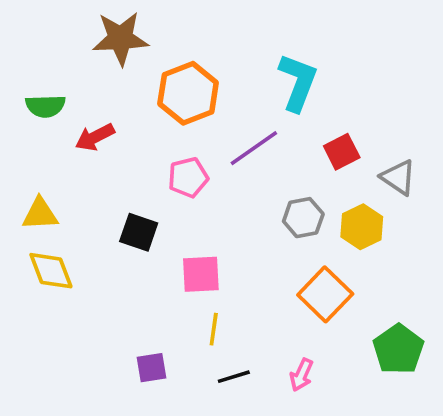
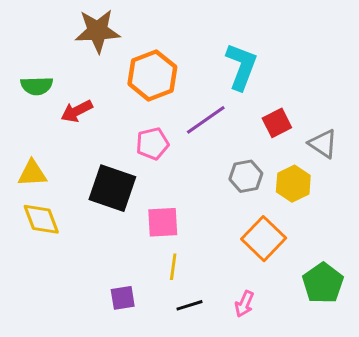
black square: (139, 232) -> (112, 188), size x1.5

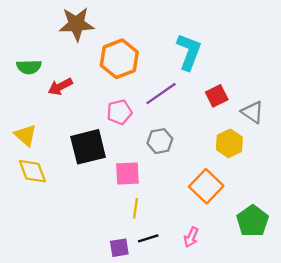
yellow triangle: (32, 173) -> (25, 135), turned 45
gray hexagon: (246, 176) -> (160, 141), moved
black square: (112, 188) -> (88, 147), turned -33
purple square: (123, 298) -> (119, 248), moved

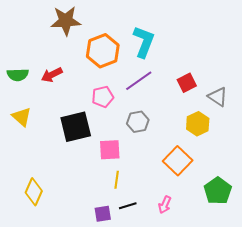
cyan L-shape: (189, 52) -> (144, 42), moved
green semicircle: (29, 67) -> (18, 75), moved
yellow diamond: (32, 171) -> (34, 192), moved, turned 44

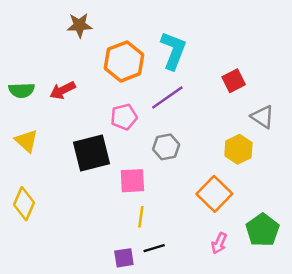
brown star: (66, 21) -> (79, 25), size x0.7
red square: (187, 83) -> (234, 81), moved
yellow diamond: (34, 192) -> (24, 204), moved
pink arrow: (165, 205) -> (219, 243), moved

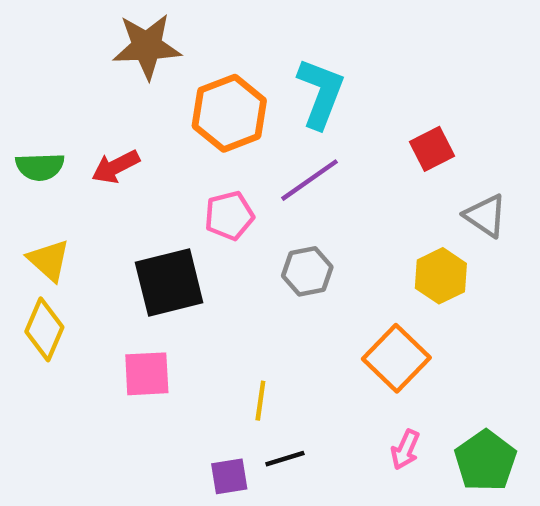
brown star: (79, 25) -> (147, 46), size x1.4
pink square: (132, 181) -> (147, 374), moved
yellow diamond: (24, 204) -> (44, 329), moved
green pentagon: (263, 230) -> (485, 461), moved

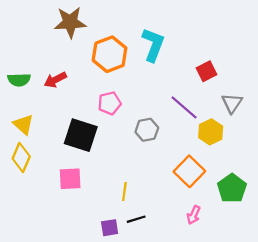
purple line: (309, 180) -> (184, 107), moved, turned 76
gray triangle: (485, 216) -> (232, 103), turned 30
black square: (169, 283) -> (81, 135), turned 32
green pentagon: (485, 461) -> (232, 188), moved

